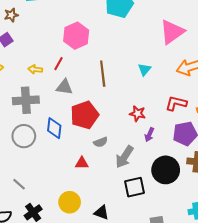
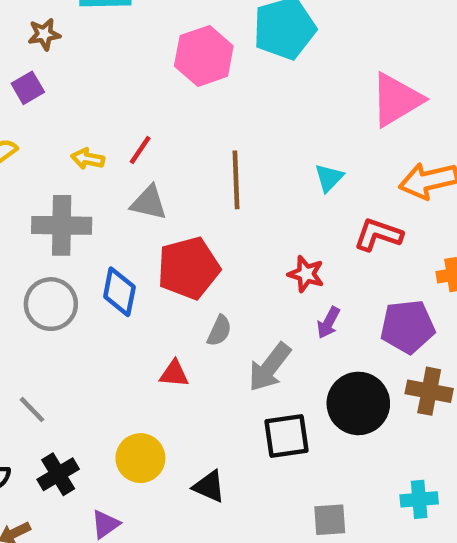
pink hexagon: (76, 36) -> (204, 56), moved
red L-shape: (176, 103) -> (378, 235), moved
gray semicircle: (101, 142) -> (219, 331), turned -48

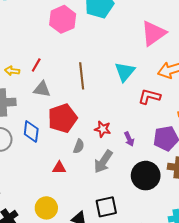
cyan triangle: (329, 178) -> (125, 72), size x1.5
red star: (306, 274) -> (103, 129), moved
purple arrow: (328, 323) -> (129, 139), turned -48
black square: (286, 436) -> (106, 207), moved

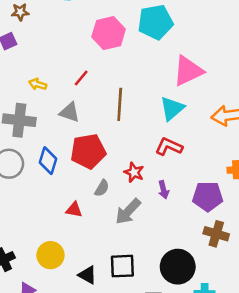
pink triangle: (153, 33) -> (188, 71), moved
red line: (36, 65) -> (81, 78), moved
red L-shape: (149, 97) -> (169, 147), moved
black circle: (146, 176) -> (178, 267), moved

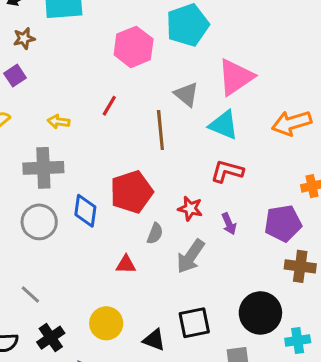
cyan triangle: (172, 108) -> (224, 125), turned -48
gray triangle: (70, 112) -> (186, 94), moved, turned 30

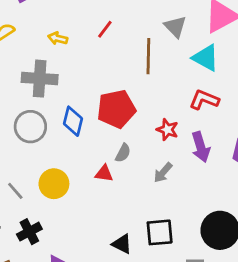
purple arrow: (229, 224) -> (201, 147), size x1.5
gray semicircle: (155, 233) -> (123, 153), moved
gray arrow: (191, 256) -> (163, 173), size x0.7
yellow circle: (106, 323) -> (54, 184), moved

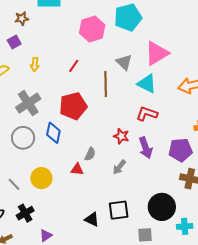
yellow arrow: (58, 38) -> (35, 64), moved, turned -96
gray cross: (40, 79) -> (28, 103), turned -35
red pentagon: (116, 109) -> (73, 106), moved

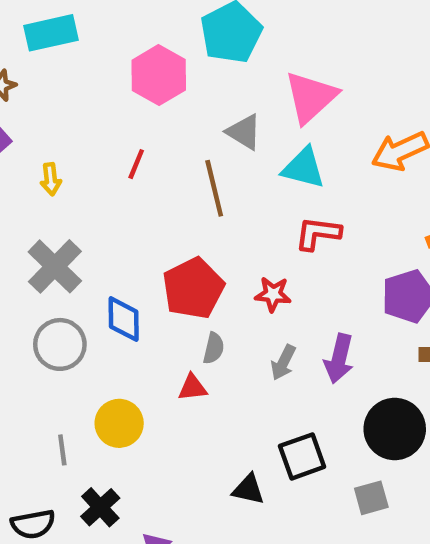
red pentagon: (73, 106) -> (193, 288), moved
purple arrow: (146, 148) -> (339, 359), moved, turned 45
gray line: (14, 184) -> (62, 450), turned 48

